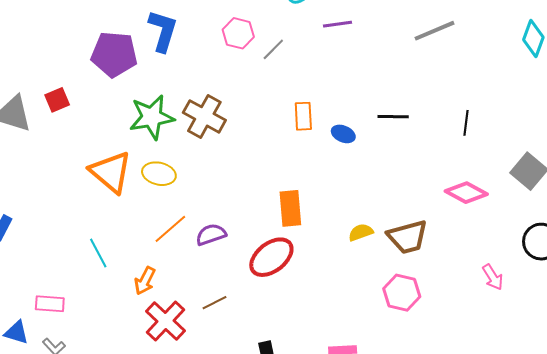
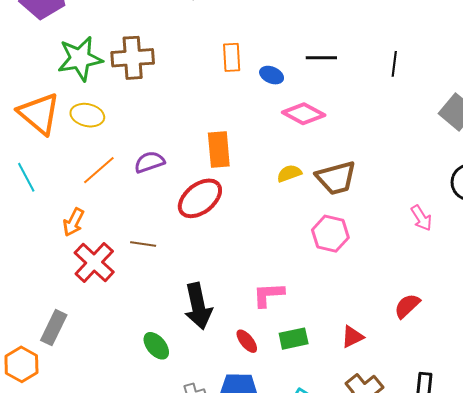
brown cross: (204, 116) -> (133, 58), turned -33
pink diamond: (466, 193) -> (304, 114), moved
purple semicircle: (211, 235) -> (149, 162), moved
cyan line: (98, 253) -> (26, 177), moved
brown line: (215, 303) -> (143, 244), turned 35

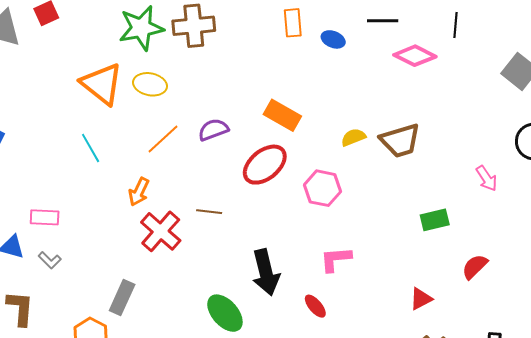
pink diamond: (304, 114) -> (415, 56), moved
orange rectangle: (219, 150) -> (282, 115), turned -54
pink hexagon: (330, 234) -> (322, 188), moved
green rectangle: (294, 339) -> (435, 220), moved
green ellipse: (156, 346) -> (225, 313), size x1.4

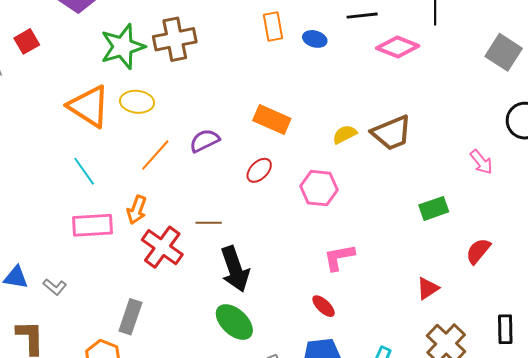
red ellipse: (265, 165) -> (259, 170), size x0.6
pink rectangle: (45, 217) -> (92, 225), moved, size x1.4
black arrow: (266, 272) -> (235, 269), moved

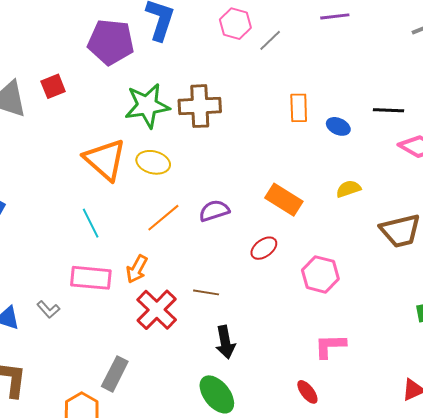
yellow semicircle: (345, 134) -> (348, 189), moved
black arrow: (235, 269) -> (225, 342), size x0.7
gray L-shape: (55, 287) -> (48, 309), moved

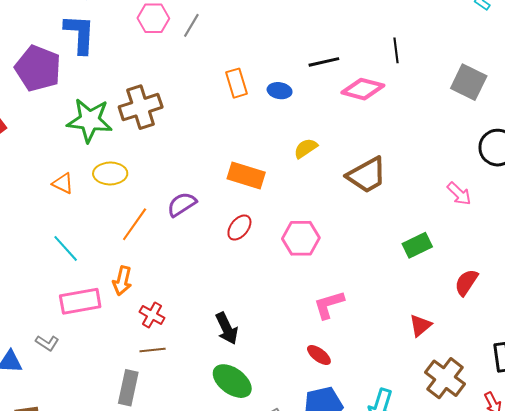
purple pentagon: (111, 42) -> (38, 68), turned 30
green star: (147, 106) -> (90, 120), turned 30
orange triangle: (105, 160) -> (63, 183), size x0.5
brown line: (206, 292) -> (153, 350), moved
red cross: (157, 310) -> (152, 315), size x0.6

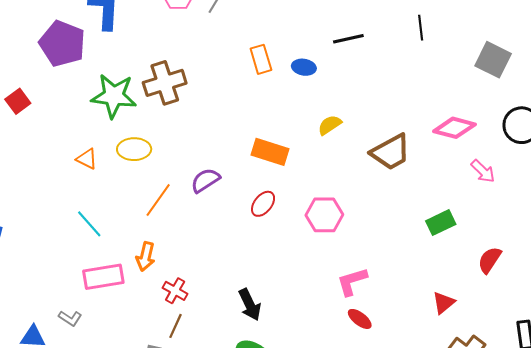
pink diamond: (363, 89) -> (455, 128), moved
brown line: (153, 350) -> (176, 326), turned -60
red ellipse: (319, 355) -> (360, 319), moved

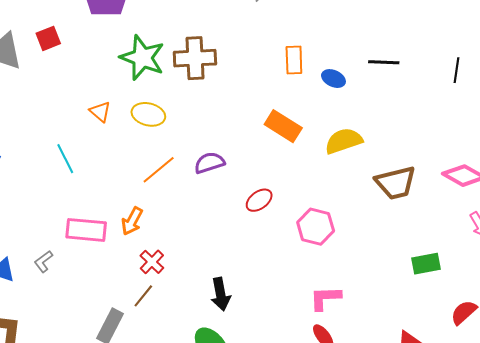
yellow semicircle: (330, 125) -> (344, 141), size x1.5
orange rectangle: (270, 152) -> (283, 126), moved
cyan line: (89, 224) -> (65, 159), moved
gray L-shape: (70, 318) -> (44, 262), turned 95

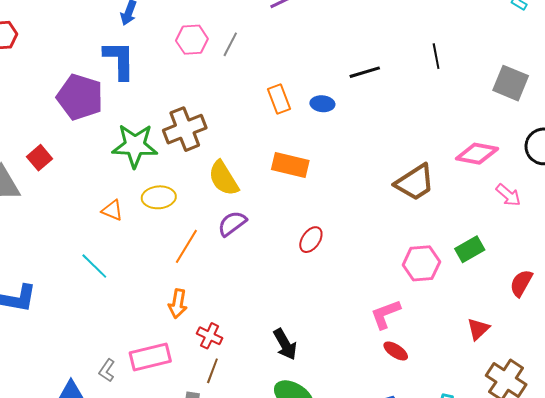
yellow semicircle: (344, 141) -> (223, 178), moved, turned -84
red ellipse: (259, 200) -> (311, 240), moved
pink hexagon: (316, 227) -> (421, 263), moved
pink rectangle: (86, 230) -> (150, 357), moved

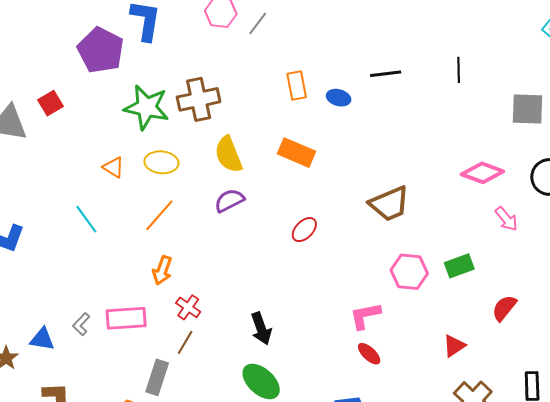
gray square: (511, 83) -> (528, 109), turned -30
brown trapezoid: (415, 182) -> (389, 204), moved
orange line: (186, 246) -> (159, 215), moved

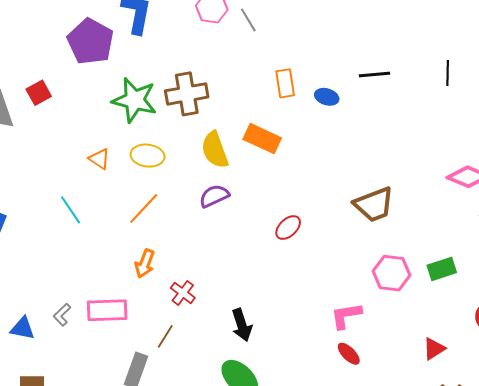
gray line: (258, 23) -> (248, 20), turned -70
orange rectangle: (296, 153) -> (262, 139), moved
red cross: (188, 307) -> (183, 293), moved

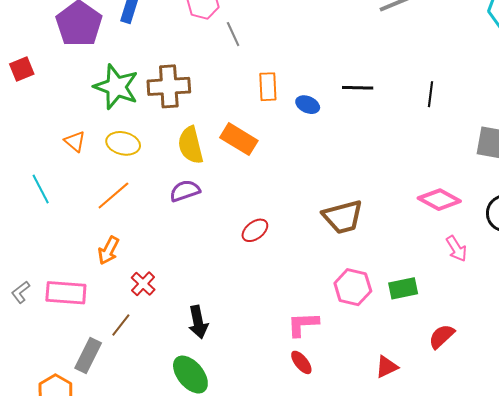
gray line: (248, 20) -> (233, 34), moved

